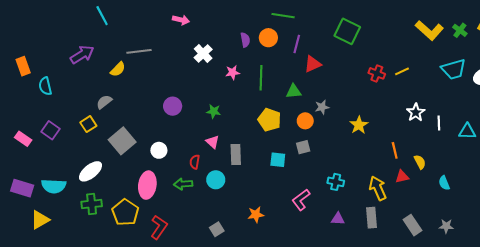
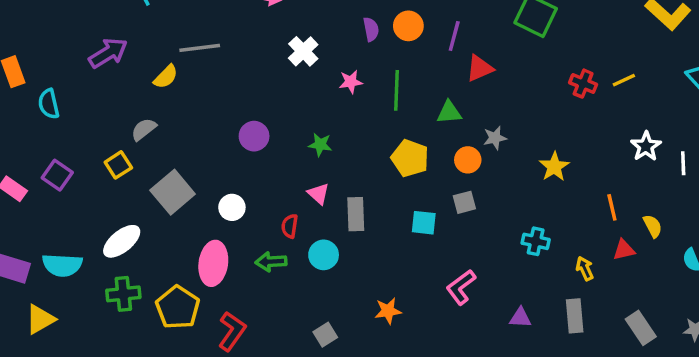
cyan cross: (336, 182) -> (536, 241), moved
yellow arrow: (378, 188) -> (585, 268), size x0.6

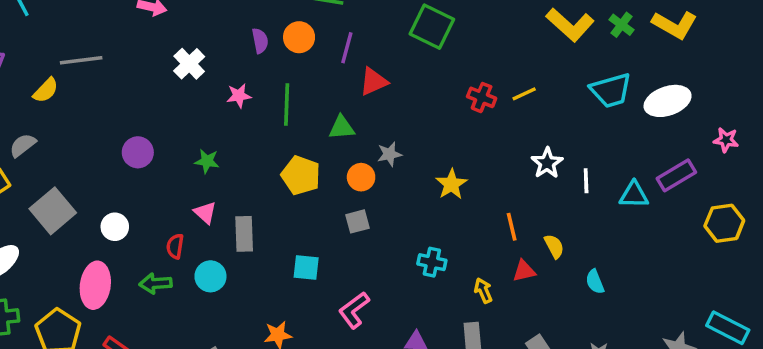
cyan square: (424, 223) -> (306, 267), moved

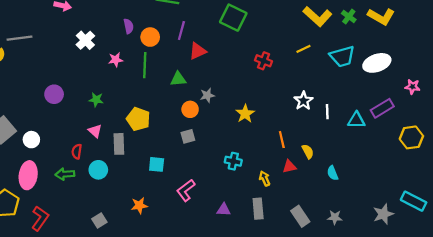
orange circle: (299, 37) -> (150, 37), moved
yellow line: (524, 94) -> (303, 49), moved
yellow pentagon: (301, 175) -> (138, 119), moved
white circle: (115, 227) -> (31, 140), moved

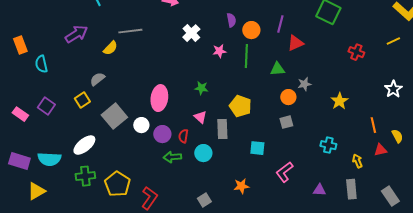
purple circle: (54, 94) -> (162, 134), moved
pink ellipse: (28, 175) -> (159, 98), moved

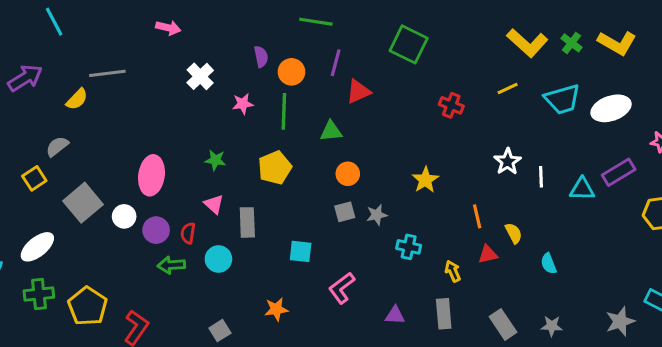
gray star: (304, 84) -> (377, 215), moved
yellow pentagon: (240, 106) -> (275, 168), moved, turned 30

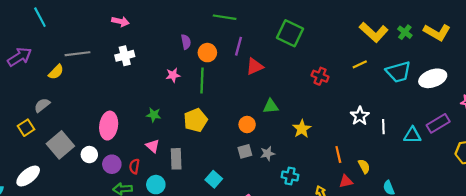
white cross: (200, 76) -> (125, 56), moved, turned 30
green triangle: (331, 131) -> (271, 106), moved
cyan square: (301, 251) -> (214, 179), turned 35

